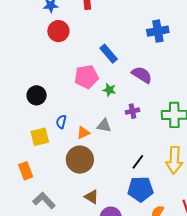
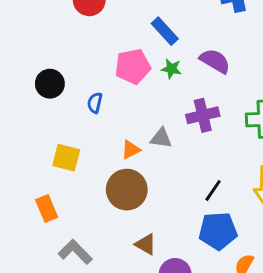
green star: (109, 90) -> (171, 69), moved
black circle: (37, 95) -> (50, 84), moved
purple cross: (132, 111) -> (203, 115), size x1.5
blue semicircle: (61, 122) -> (95, 103), moved
yellow square: (40, 137) -> (66, 158), turned 30

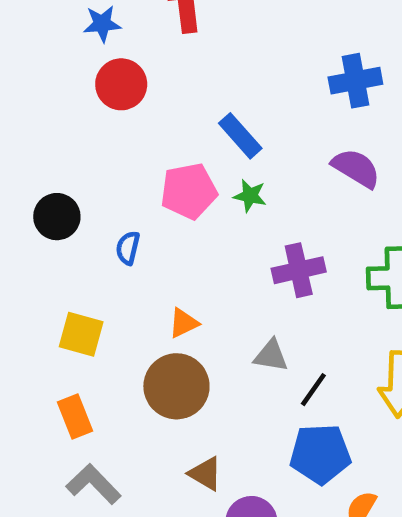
purple semicircle: (215, 61) -> (356, 168), moved
gray triangle: (161, 138) -> (271, 356), moved
orange rectangle: (47, 209) -> (75, 417), moved

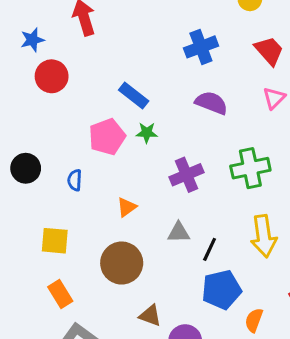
orange triangle: (184, 323) -> (127, 207), moved

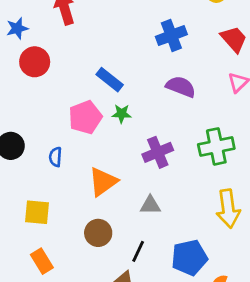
orange triangle: (127, 207) -> (103, 182), size x1.6
black line: (210, 249) -> (138, 251), moved
brown circle: (122, 263) -> (98, 233), size x0.7

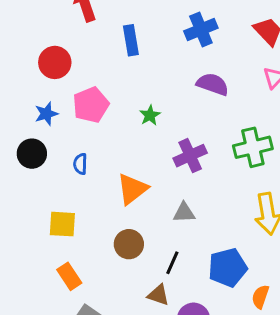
blue star: (17, 28) -> (46, 114), moved
blue rectangle: (110, 80) -> (131, 40), moved, turned 44
green star: (122, 114) -> (150, 115), turned -30
pink pentagon: (85, 117) -> (91, 105), moved

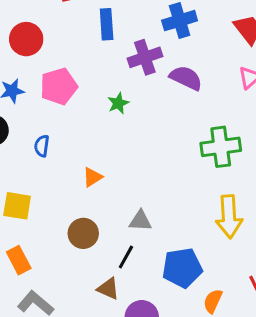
purple cross: (190, 156) -> (145, 57), moved
orange triangle: (132, 189) -> (92, 177), size x0.6
gray triangle: (184, 213) -> (140, 221), moved

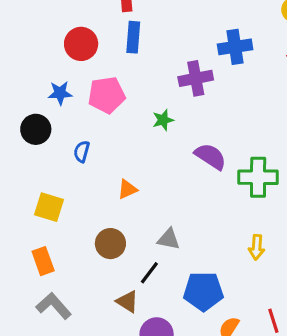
blue rectangle: (107, 24) -> (133, 37), moved
purple semicircle: (186, 78) -> (210, 156), moved
yellow arrow: (229, 217) -> (257, 247), size x0.6

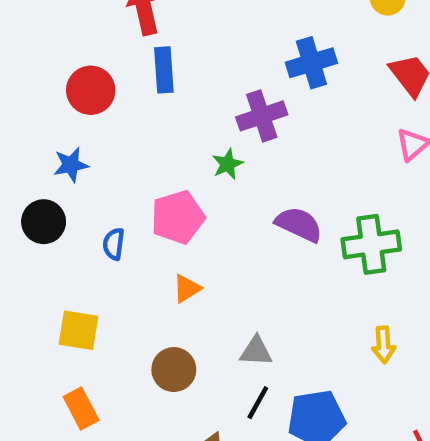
pink pentagon: (107, 95) -> (178, 217), moved
green star: (163, 120) -> (227, 164), moved
black line: (149, 273) -> (258, 403), moved

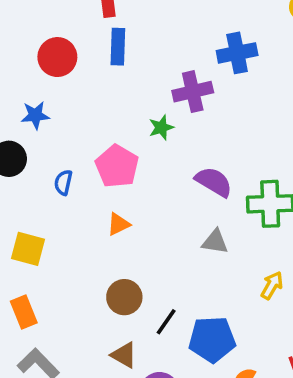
pink pentagon: (178, 217) -> (117, 166), turned -30
yellow arrow: (383, 345) -> (272, 285), turned -152
gray triangle: (256, 351) -> (215, 242), moved
brown circle: (174, 370) -> (124, 297), moved

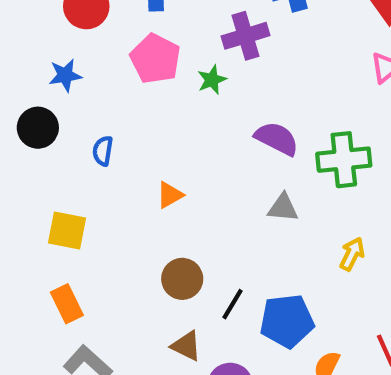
pink pentagon: (117, 166) -> (155, 59), moved

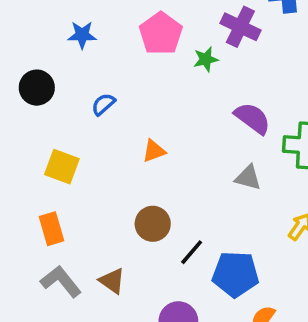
purple cross: (246, 36) -> (240, 27), turned 33
black circle: (38, 128) -> (37, 88), moved
blue semicircle: (103, 151) -> (103, 104), turned 30
brown triangle: (186, 346) -> (112, 281), moved

